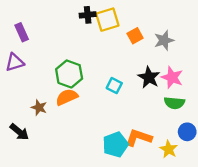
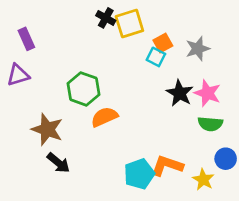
black cross: (88, 15) -> (106, 18), turned 35
cyan square: (114, 86) -> (156, 57), moved
orange semicircle: (67, 97) -> (104, 117), moved
brown star: (39, 108) -> (47, 129), size x1.6
black arrow: (19, 132) -> (58, 163), moved

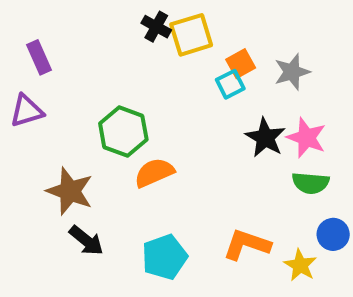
cyan square: (156, 57) -> (230, 84), turned 36
cyan pentagon: (139, 174) -> (164, 257), moved

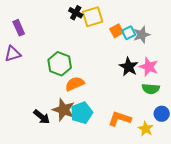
cyan square: (230, 84) -> (129, 33), moved
brown star: (70, 191) -> (64, 110), moved
cyan pentagon: (164, 257) -> (82, 113), moved

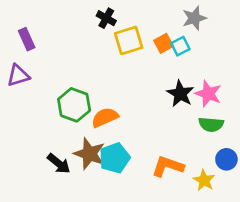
yellow square: (93, 17) -> (129, 41), moved
gray star: (142, 35) -> (194, 18), moved
green hexagon: (60, 64) -> (74, 105), moved

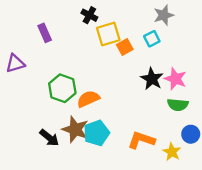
purple rectangle: (27, 39) -> (45, 33), moved
orange square: (164, 43) -> (125, 47), moved

